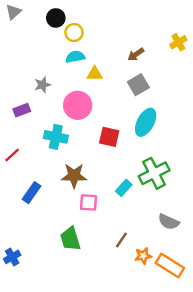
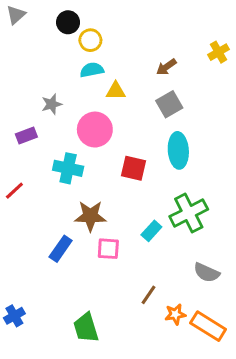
cyan ellipse: (146, 122) -> (178, 150), turned -32
blue rectangle: (32, 193) -> (61, 249), moved
green trapezoid: (70, 239) -> (86, 328), moved

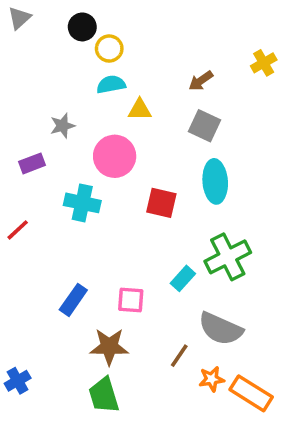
gray square: (169, 104) -> (204, 126), turned -35
brown star: (90, 216) -> (109, 347), moved
gray semicircle: (207, 273) -> (221, 329), moved, size x1.4

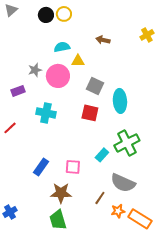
yellow circle: (109, 49) -> (64, 14), moved
brown arrow: (201, 81) -> (103, 40), moved, turned 48
gray square: (204, 126) -> (95, 86), moved
pink circle: (115, 156) -> (58, 76), moved

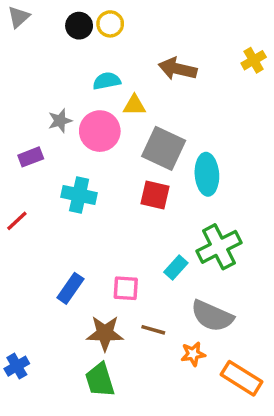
brown arrow: (103, 40) -> (178, 69), size x1.5
gray square: (95, 86) -> (164, 148), size x1.4
brown line: (100, 198) -> (153, 330), moved, turned 72
orange star: (118, 211) -> (193, 354), moved

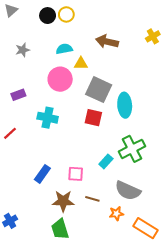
gray star: (60, 121) -> (23, 50), moved

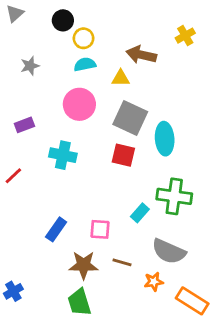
yellow circle: (66, 14) -> (84, 38), moved
yellow cross: (153, 36) -> (185, 36), moved
yellow triangle: (81, 63) -> (121, 78), moved
green cross: (132, 149) -> (174, 196), turned 35

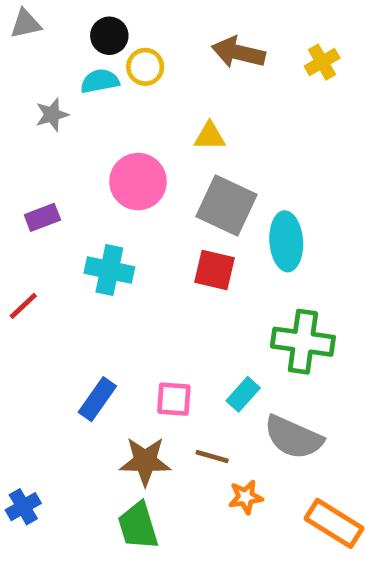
gray triangle: (15, 14) -> (26, 24), turned 30
brown arrow: (141, 55) -> (238, 52), moved
cyan semicircle: (85, 64) -> (100, 81), moved
cyan rectangle: (140, 213) -> (243, 394), moved
orange star: (154, 282) -> (246, 497), moved

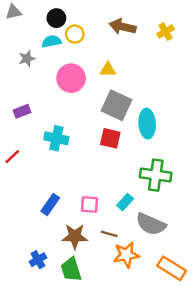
pink circle: (138, 182) -> (71, 78), moved
orange star: (246, 497) -> (126, 255), size x1.5
blue cross: (23, 507) -> (38, 260), moved

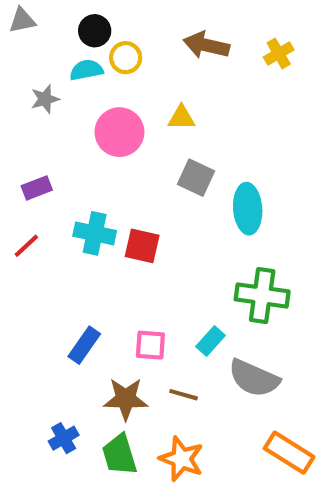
gray square: (116, 105) -> (196, 178), size x0.7
red square: (110, 138) -> (142, 246), moved
red line: (12, 157) -> (26, 246), moved
orange star: (126, 255) -> (181, 459), moved, turned 30

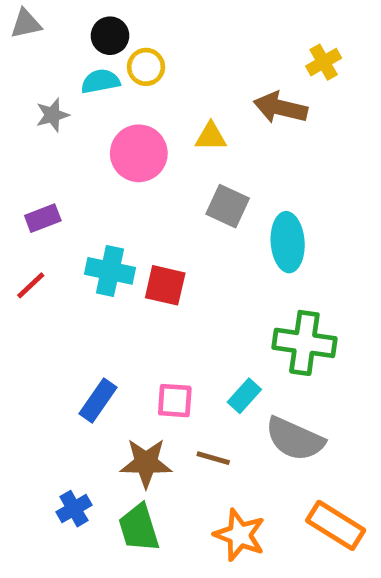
brown arrow: (206, 45) -> (280, 108), moved
orange star: (181, 459) -> (240, 535), moved

